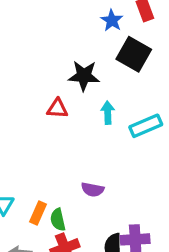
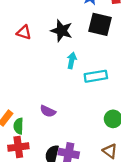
black square: (134, 54) -> (100, 24), turned -30
red triangle: (57, 108) -> (24, 32), moved

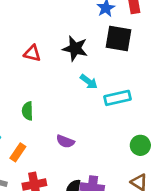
cyan arrow: (72, 60) -> (89, 82), turned 119
green semicircle: (18, 126) -> (28, 111), moved

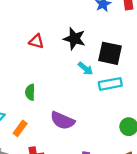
black square: (118, 39) -> (110, 53), moved
purple semicircle: (65, 141) -> (63, 121), size x1.5

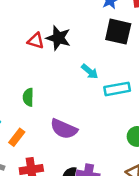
black star: (74, 39) -> (58, 38), moved
black square: (110, 53) -> (118, 32), moved

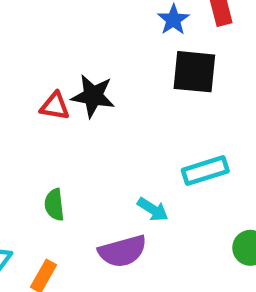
cyan arrow: (90, 72) -> (153, 209), moved
purple semicircle: (64, 129) -> (123, 251), turned -32

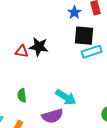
cyan rectangle: (205, 171) -> (92, 52), moved
cyan arrow: (153, 209) -> (66, 97), size x1.5

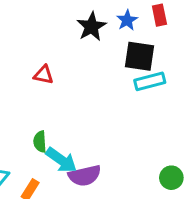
black star: (39, 47) -> (91, 27), moved, turned 30
cyan arrow: (66, 97) -> (61, 160), moved

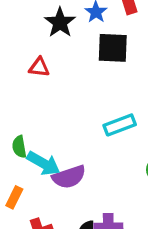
red triangle: (44, 75) -> (39, 67), moved
cyan rectangle: (150, 81) -> (120, 125), moved

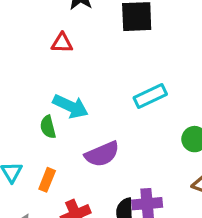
cyan arrow: (43, 163) -> (70, 106), moved

